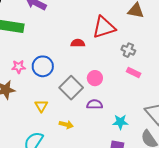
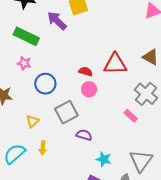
gray cross: (128, 50) -> (146, 94), moved, size x1.6
pink star: (19, 67) -> (24, 63), moved
pink circle: (95, 78) -> (89, 89), moved
yellow arrow: (66, 125) -> (43, 148), moved, turned 64

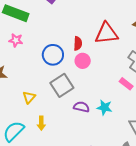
red semicircle: (86, 72) -> (78, 43), turned 80
blue circle: (45, 84) -> (53, 55), moved
cyan star: (104, 159) -> (104, 107), moved

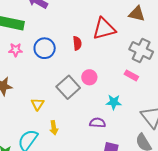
blue circle: (53, 55) -> (45, 48), moved
pink circle: (83, 61) -> (89, 77), moved
purple semicircle: (81, 107) -> (98, 123), moved

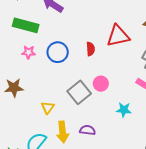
purple semicircle: (98, 123) -> (87, 130), moved
yellow arrow: (54, 128) -> (63, 132), size x1.5

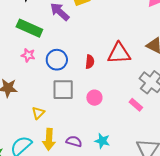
gray square: (79, 92) -> (63, 90), moved, turned 30
cyan star: (124, 110) -> (102, 141), moved

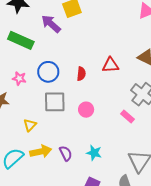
red triangle: (119, 53) -> (110, 65), size x0.7
pink star: (28, 55) -> (19, 78), moved
yellow arrow: (49, 139) -> (41, 151), turned -105
purple semicircle: (74, 141) -> (66, 153), turned 49

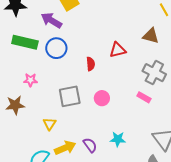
blue circle: (48, 72) -> (56, 48), moved

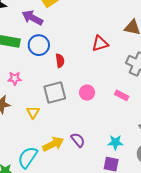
red semicircle: (91, 64) -> (60, 61), moved
pink rectangle: (144, 97) -> (122, 95), moved
yellow triangle: (50, 124) -> (33, 112), moved
cyan star: (118, 139) -> (115, 142), moved

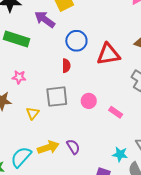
red triangle: (100, 44) -> (108, 54), size x1.4
blue circle: (39, 45) -> (76, 41), moved
pink rectangle: (122, 95) -> (116, 112), moved
cyan star: (115, 142) -> (120, 154), moved

